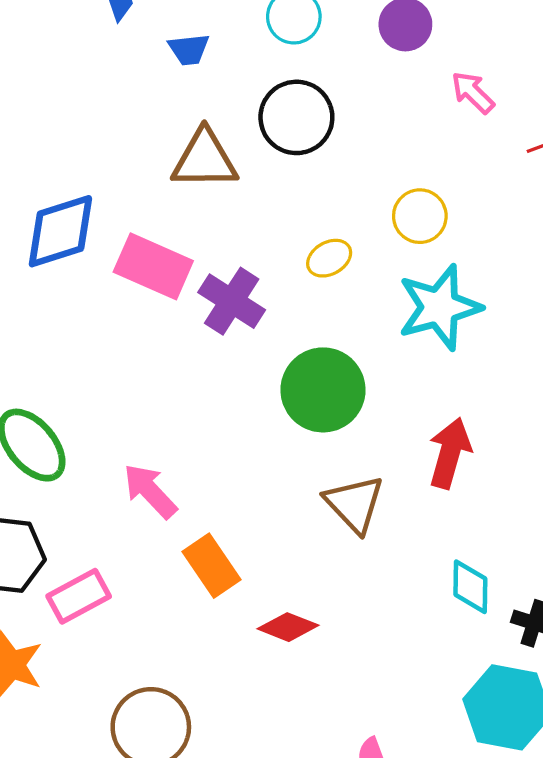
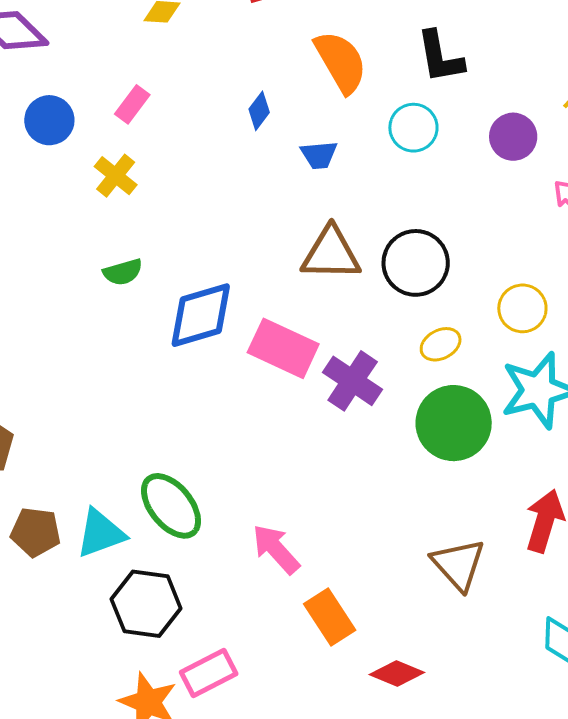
black circle: (296, 117) -> (416, 263), moved
green circle: (323, 390) -> (454, 423), moved
pink rectangle: (79, 596) -> (209, 673), moved

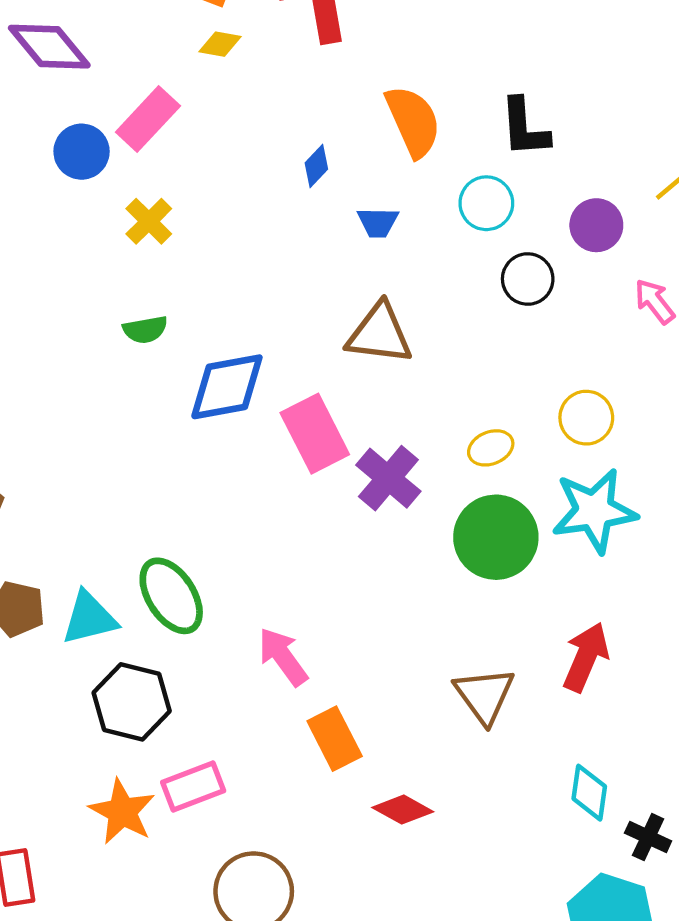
pink rectangle: (132, 104) -> (148, 119), moved, size x1.5
black circle: (416, 263) -> (528, 279), moved, size x0.7
pink rectangle: (283, 348) -> (315, 434), turned 32

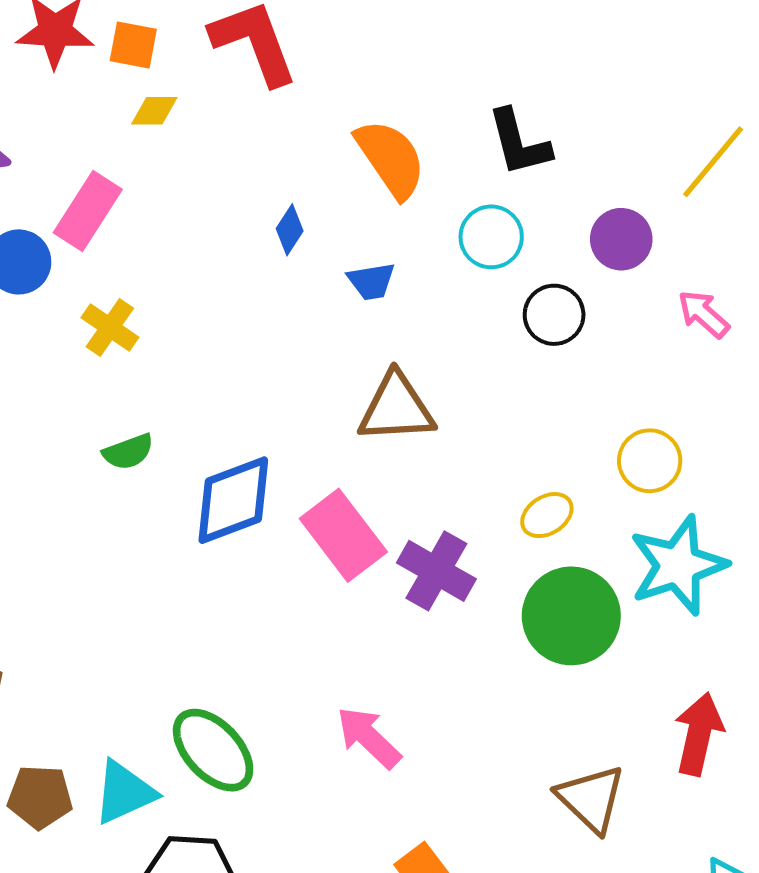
pink arrow: (283, 657) -> (369, 737), moved

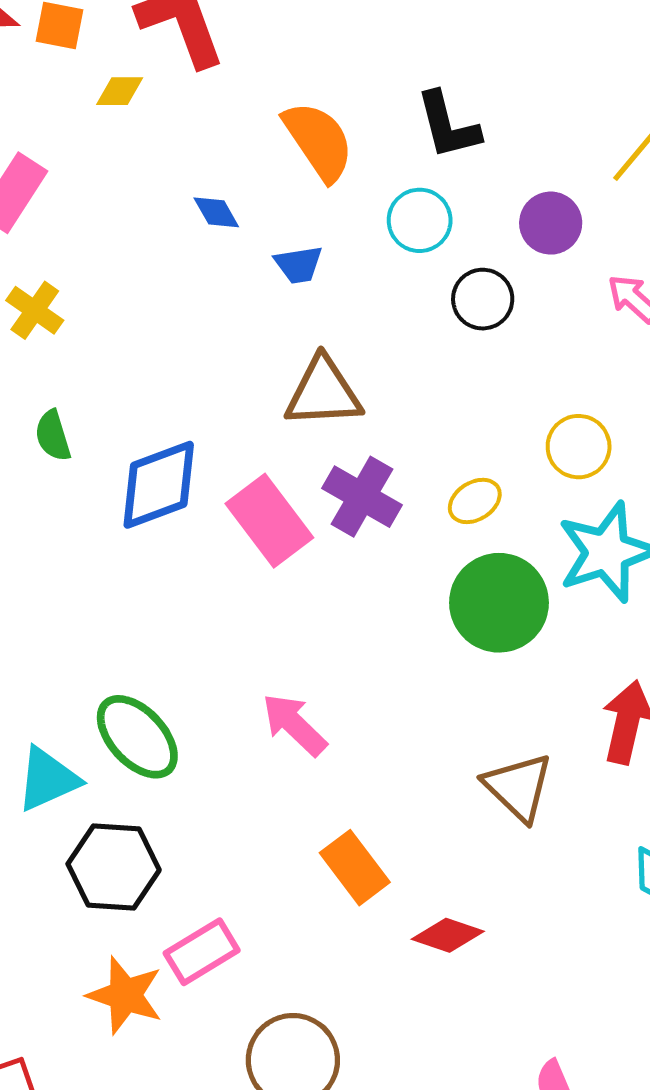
yellow diamond: (154, 111) -> (120, 91), moved
blue diamond: (290, 230) -> (216, 212), turned -63
green semicircle: (128, 452) -> (53, 436), turned 93
purple cross: (436, 571) -> (362, 497), moved

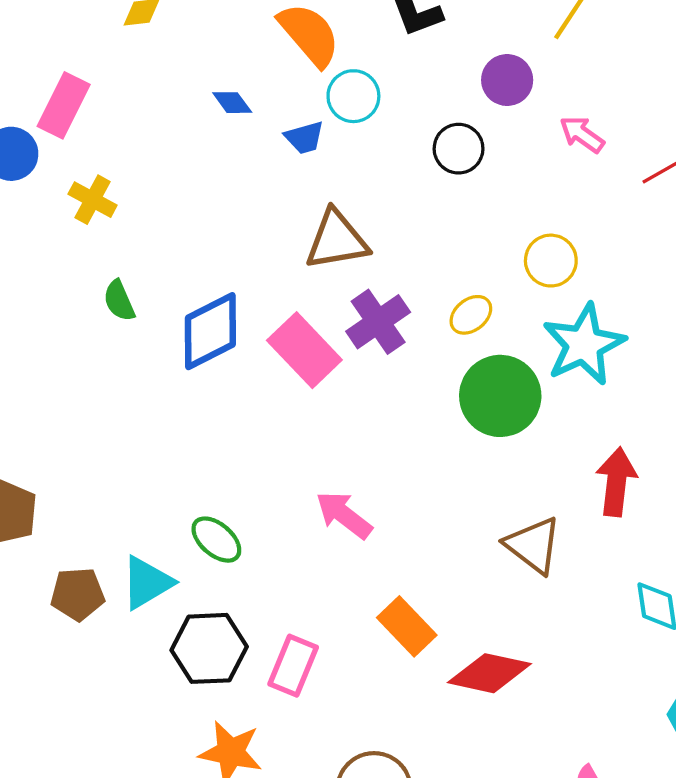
cyan circle: (420, 220) -> (353, 96), moved
purple cross: (362, 497) -> (378, 322), turned 32
green ellipse: (137, 737) -> (216, 540), size x0.7
red diamond: (448, 935) -> (489, 673), size x1.4
pink rectangle: (202, 952) -> (293, 666), moved, turned -30

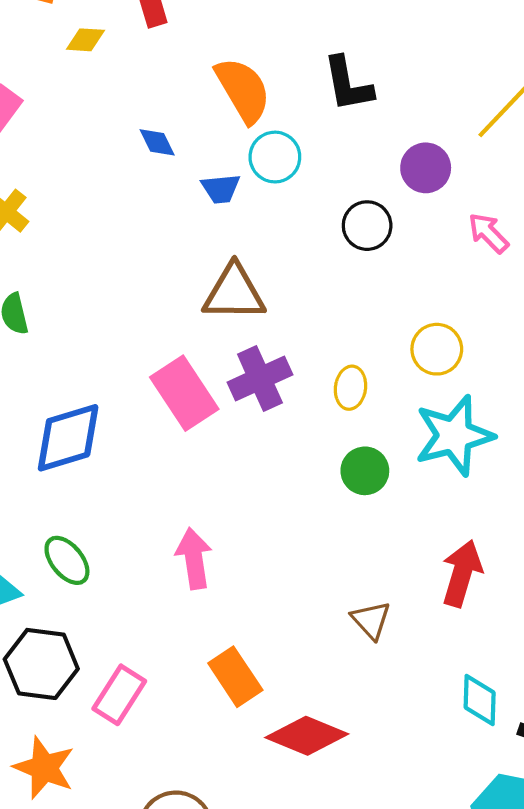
yellow ellipse: (471, 315) -> (350, 388), turned -54
blue diamond: (210, 331) -> (68, 438), moved
green circle: (500, 396) -> (365, 471), size x0.6
pink arrow: (344, 515) -> (194, 559), turned 34
brown triangle: (533, 545) -> (371, 620), size x0.7

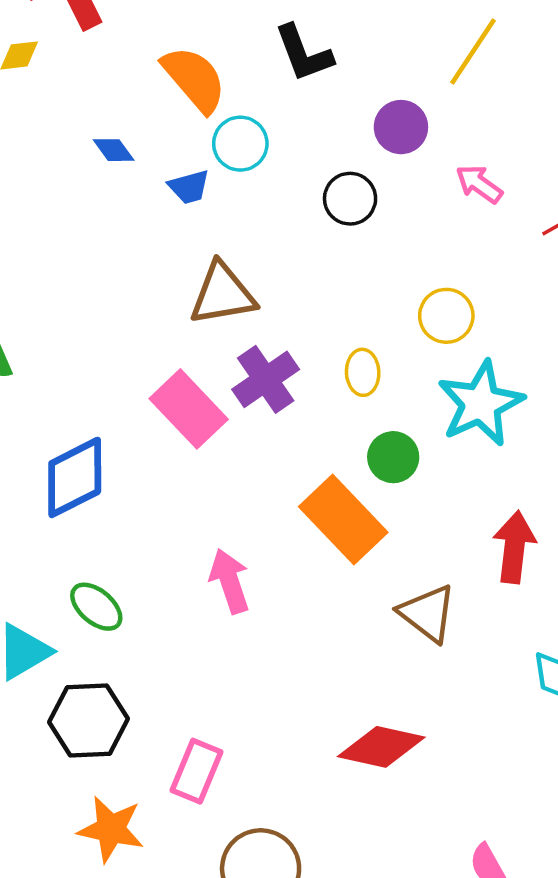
brown triangle: (371, 620) -> (427, 613), size x1.4
orange rectangle: (235, 677) -> (343, 520), moved, size x1.4
pink rectangle: (119, 695) -> (197, 771), moved

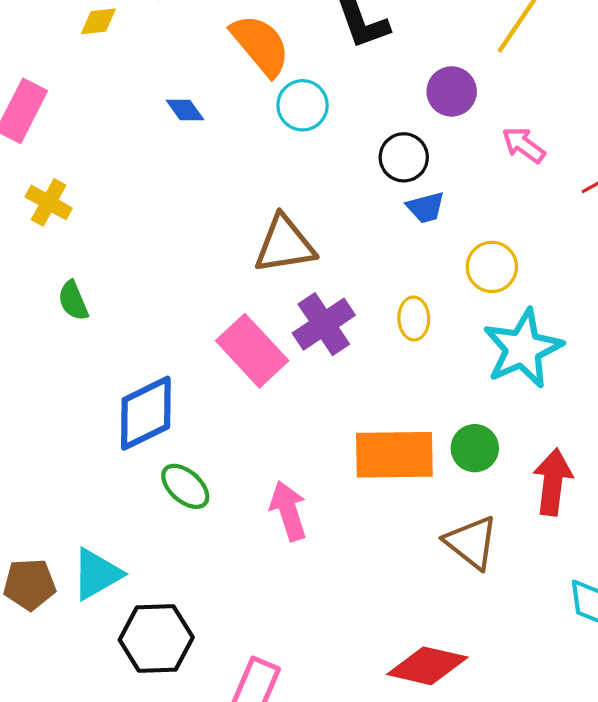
blue trapezoid: (189, 187) -> (426, 207), moved
green circle: (393, 457) -> (475, 448), moved
orange rectangle: (343, 520) -> (394, 455), turned -48
green ellipse: (96, 607) -> (185, 486), moved

